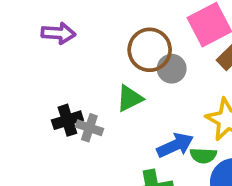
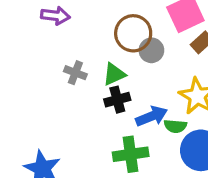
black cross: (67, 120) -> (117, 100), moved
gray cross: (89, 128) -> (75, 73), moved

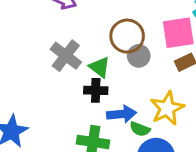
gray cross: (75, 73) -> (66, 56), size x1.5
green triangle: (114, 74) -> (100, 67), turned 45

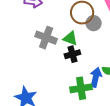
blue arrow: (122, 114) -> (96, 77), moved, turned -54

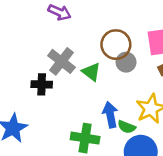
black cross: (72, 54) -> (42, 84), moved
blue arrow: (96, 77) -> (110, 115), moved, turned -42

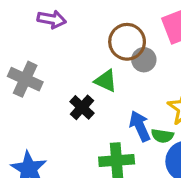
gray cross: (61, 61) -> (25, 79), moved
black cross: (42, 84) -> (82, 107), moved, turned -36

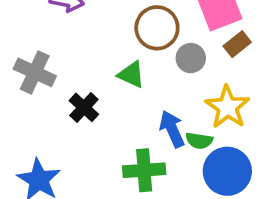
gray circle: (144, 60) -> (191, 58), moved
black cross: (82, 107) -> (84, 107), moved

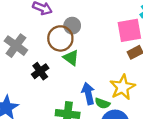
brown circle: (157, 28) -> (60, 38), moved
gray circle: (191, 58) -> (72, 26), moved

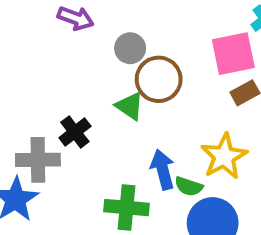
brown circle: (60, 38) -> (159, 79), moved
gray cross: (16, 46) -> (38, 160), moved, turned -35

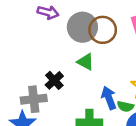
gray circle: (130, 48) -> (82, 27), size x1.6
brown circle: (159, 79) -> (103, 30), moved

